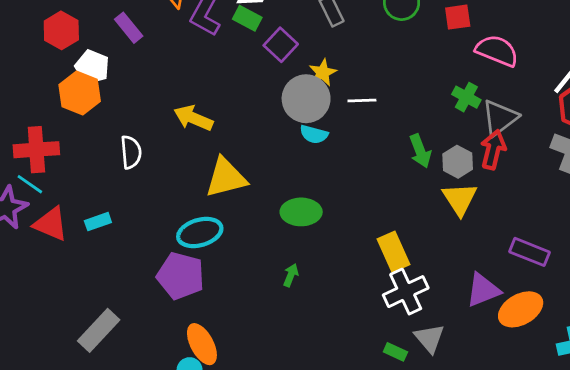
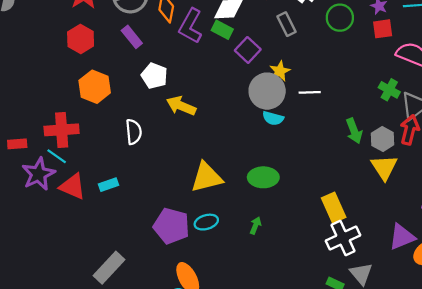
white pentagon: (92, 67) -> (154, 76), moved
yellow triangle: (226, 178) -> (207, 177), moved
cyan ellipse: (200, 232) -> (206, 222), moved, size x0.7

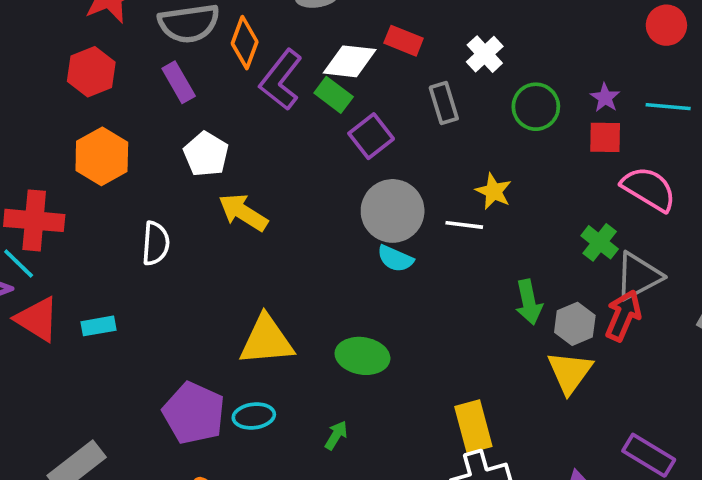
yellow star: (280, 71) -> (494, 191), moved, turned -30

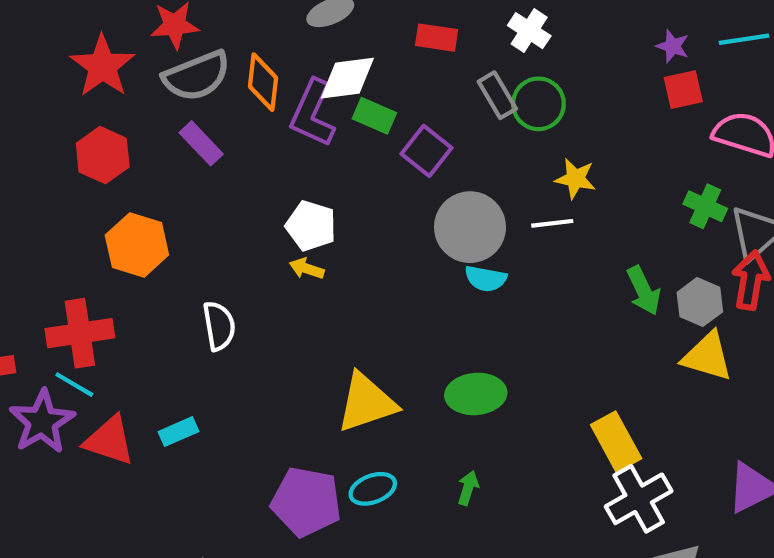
white diamond: (350, 61) -> (347, 78), moved
green circle: (536, 107) -> (538, 104), moved
white pentagon: (206, 154) -> (311, 226), moved
yellow arrow: (243, 212) -> (307, 269), size x0.6
yellow triangle: (570, 372) -> (707, 356), turned -36

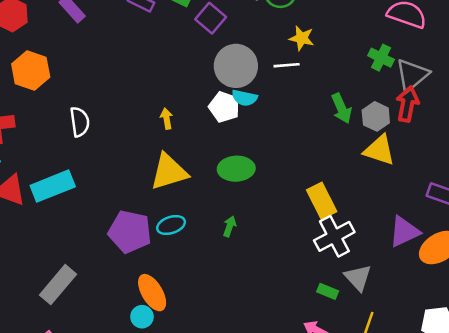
white pentagon: (311, 226) -> (224, 107), moved
yellow arrow: (307, 269) -> (167, 119), moved, turned 60
cyan rectangle: (179, 432) -> (53, 186), size x1.8

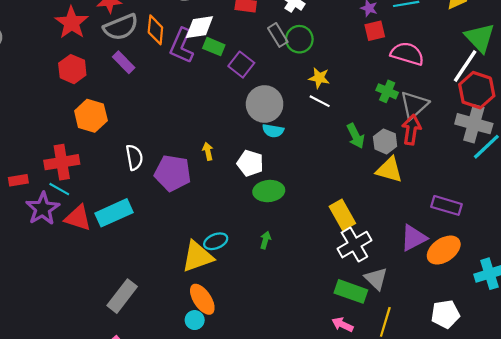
white line: (287, 65) -> (320, 101), moved, turned 35
white pentagon: (224, 107) -> (250, 163), moved
yellow triangle: (169, 172) -> (197, 257), moved
purple pentagon: (130, 232) -> (173, 173), moved
green rectangle: (328, 291) -> (351, 291), size x1.8

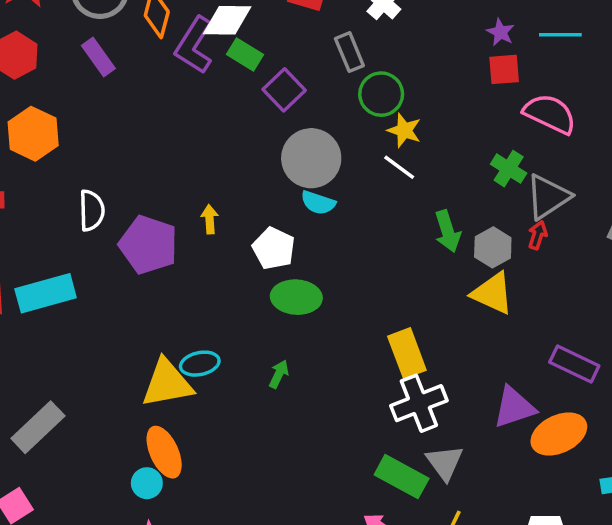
green circle: (299, 39) -> (381, 94), moved
red arrow: (411, 130) -> (538, 235), size x0.6

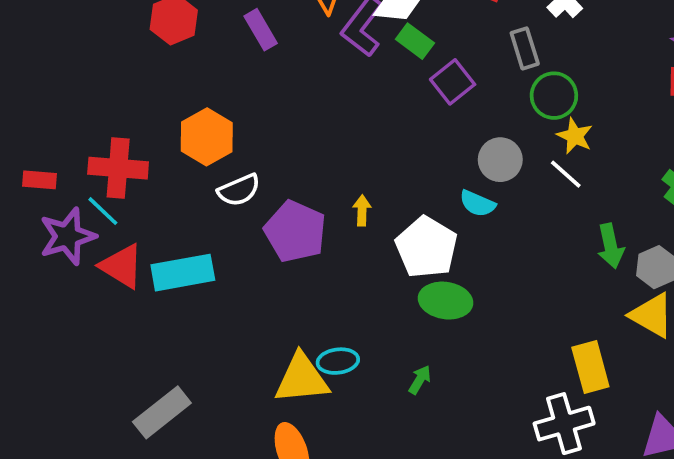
orange hexagon: (33, 134) -> (207, 137), moved
gray circle: (311, 158) -> (500, 160), moved, size x0.7
white semicircle: (92, 210) -> (239, 190), turned 63
white pentagon: (274, 248) -> (426, 247), size x1.4
yellow rectangle: (407, 353) -> (590, 367), moved

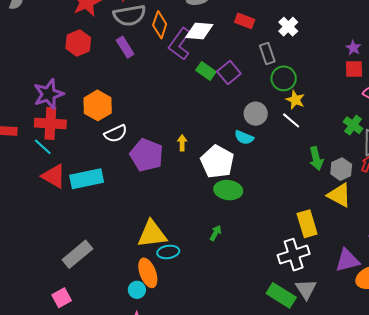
green rectangle: (415, 41) -> (206, 71), moved
purple star: (68, 236) -> (49, 94), moved
cyan ellipse: (338, 361) -> (168, 252), moved

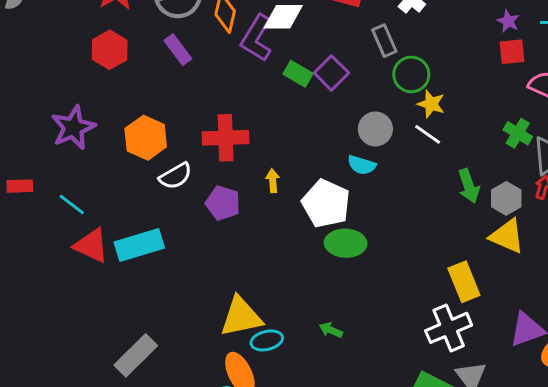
red cross: (50, 123) -> (226, 138), moved
purple pentagon: (147, 155) -> (223, 203), size x0.7
green arrow: (216, 233) -> (331, 330), moved, turned -91

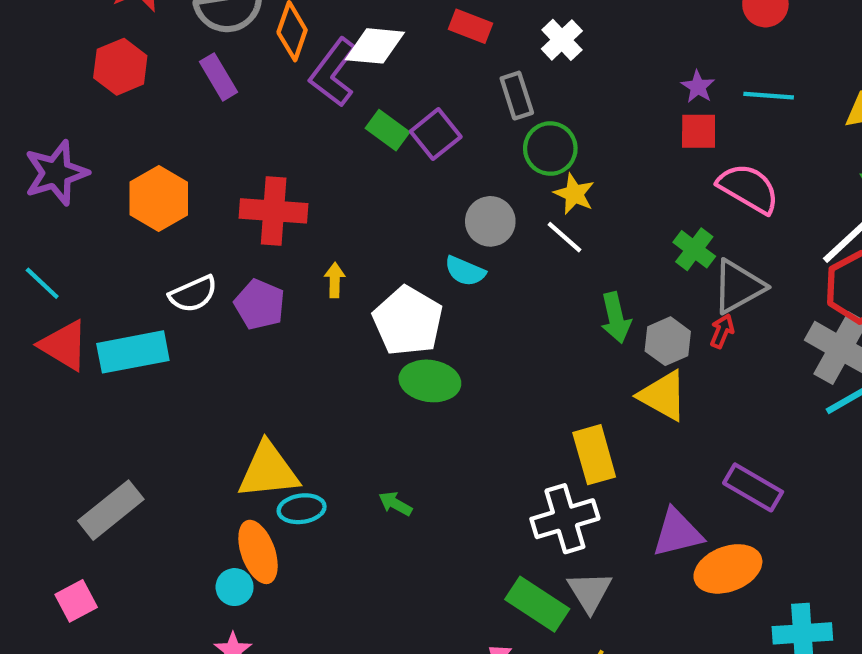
white semicircle: (175, 176) -> (193, 294), moved

